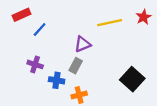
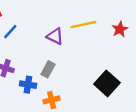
red star: (144, 17) -> (120, 29), moved
purple triangle: (83, 44) -> (55, 36), moved, turned 48

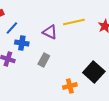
blue cross: (28, 85) -> (22, 43), moved
orange cross: (52, 100) -> (70, 86), moved

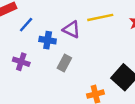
blue cross: (22, 43) -> (48, 40), moved

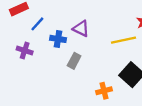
yellow line: (100, 17) -> (124, 40), moved
purple cross: (21, 62) -> (25, 50), moved

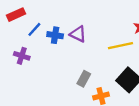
blue cross: (58, 39) -> (55, 35), moved
gray rectangle: (74, 61) -> (84, 79), moved

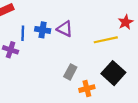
blue line: (34, 29) -> (23, 33), moved, turned -40

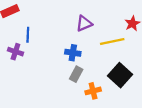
purple triangle: (65, 29) -> (84, 23), moved, turned -49
blue cross: (43, 30) -> (73, 53), moved

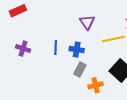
purple triangle: (84, 23) -> (87, 22), turned -42
blue line: (28, 35) -> (56, 47), moved

